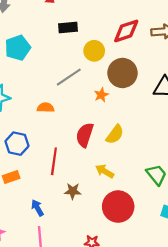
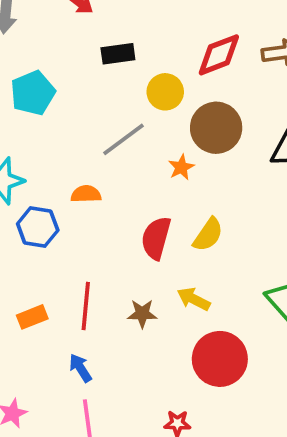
blue hexagon: (17, 144) -> (38, 227), moved
red line: (54, 161) -> (86, 306), moved
brown star: (73, 191) -> (142, 314), moved

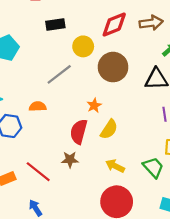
orange star: (181, 167) -> (94, 105), moved
yellow arrow: (194, 299) -> (115, 166), moved
red line: (86, 306) -> (38, 172), turned -56
brown star: (142, 314) -> (70, 160), moved

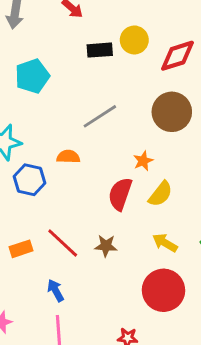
yellow circle: (83, 46) -> (134, 40), moved
brown star: (70, 160) -> (106, 246), moved

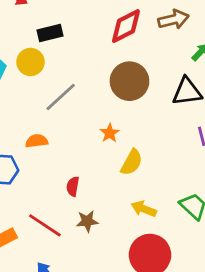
yellow circle: (134, 40) -> (31, 62), moved
red semicircle: (120, 194) -> (73, 186), moved, size x0.6

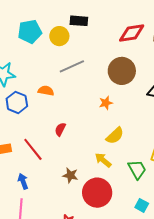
orange star: (110, 133) -> (106, 103), moved
yellow semicircle: (132, 162) -> (115, 136), moved
brown star: (87, 221) -> (70, 175), moved

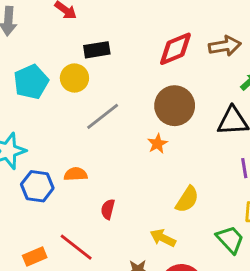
orange semicircle: (46, 91) -> (76, 174), moved
orange star: (106, 103) -> (158, 144), moved
yellow arrow: (103, 160) -> (163, 238), moved

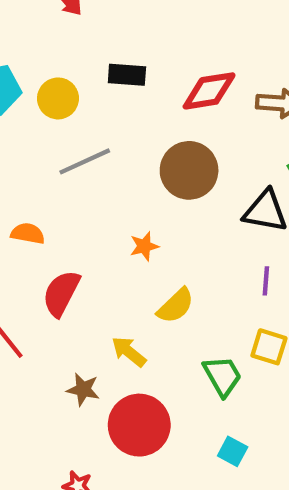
black rectangle: (97, 50) -> (127, 75), moved
orange star: (158, 144) -> (144, 246), moved
red semicircle: (108, 209) -> (61, 293), size x1.6

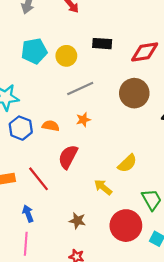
orange star: (144, 246) -> (83, 120), moved
brown star: (83, 389) -> (77, 221), moved
red circle: (139, 425) -> (126, 226), moved

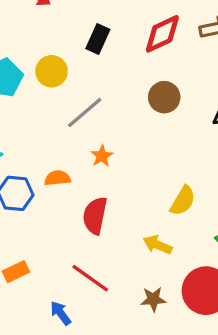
black rectangle: (102, 44) -> (98, 39), turned -54
brown circle: (134, 93) -> (164, 97), size x0.7
red line: (39, 179) -> (90, 278), moved
brown star: (77, 221) -> (153, 299), moved

